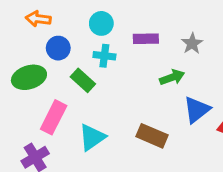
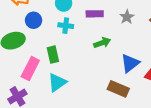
green arrow: (172, 77) -> (102, 43), moved
green rectangle: (83, 80) -> (53, 55), moved, turned 35
brown rectangle: (152, 136) -> (118, 89), moved

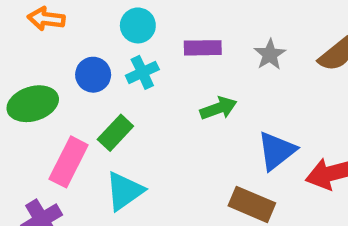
blue circle: (34, 20) -> (93, 75), moved
cyan cross: (66, 26) -> (142, 72), turned -32
green rectangle: (53, 55) -> (115, 133), turned 56

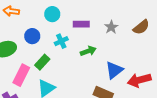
cyan cross: (142, 72) -> (61, 41), moved

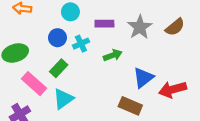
gray star: (111, 27) -> (140, 27), size x1.5
blue circle: (32, 36) -> (57, 38), moved
pink rectangle: (21, 75) -> (34, 84), turned -75

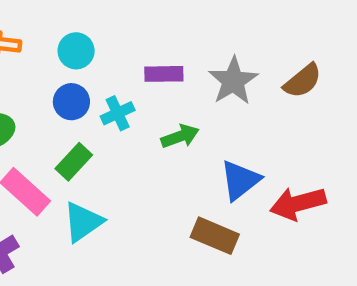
cyan circle: (70, 12) -> (76, 51), moved

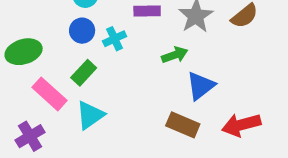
green arrow: (180, 136) -> (175, 55), moved
red arrow: (298, 203) -> (241, 125), moved

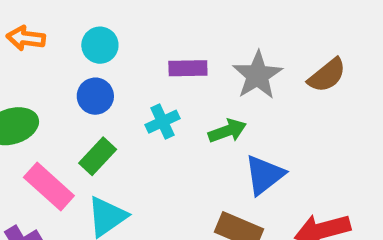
cyan cross: (115, 39) -> (162, 122), moved

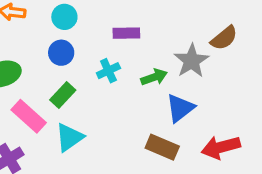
gray star: (257, 75) -> (191, 61), moved

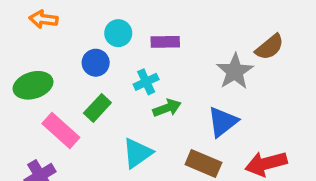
cyan circle: (64, 17) -> (118, 33), moved
green arrow: (154, 77) -> (167, 108), moved
cyan triangle: (69, 137) -> (137, 153), moved

